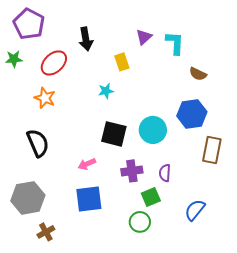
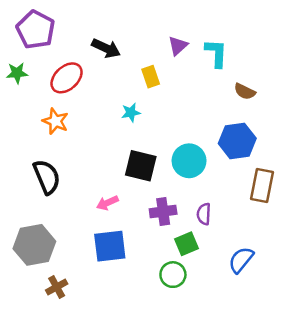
black arrow: (86, 39) -> (106, 48), turned -55

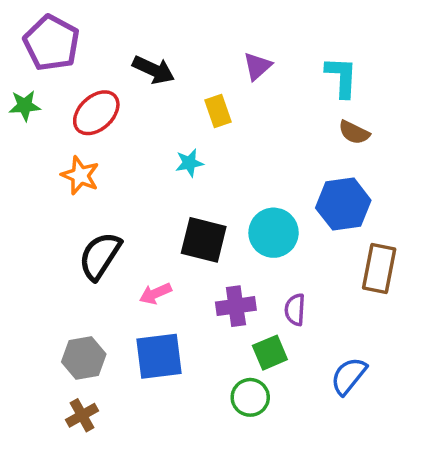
cyan L-shape: (216, 53) -> (342, 77), moved
black semicircle: (47, 177) -> (100, 256), moved, turned -124
gray hexagon: (34, 245) -> (84, 358), moved, size x0.7

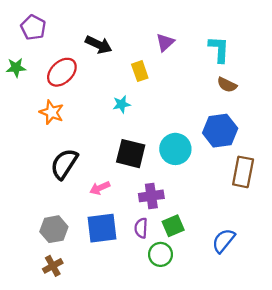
purple pentagon: (52, 43) -> (33, 27), size x0.7
purple semicircle: (295, 310) -> (141, 228), moved

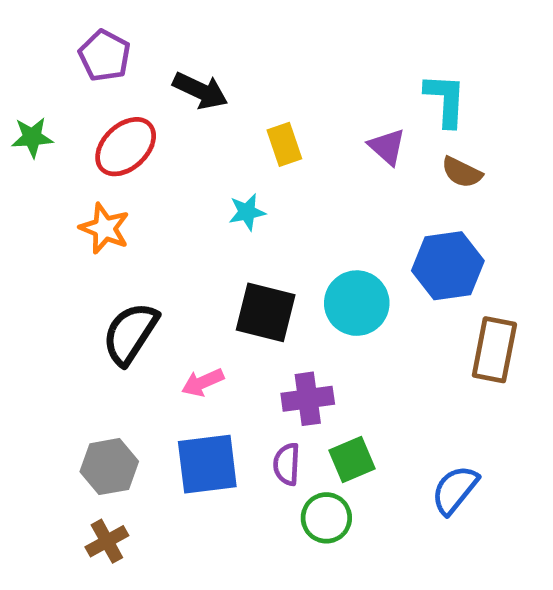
purple pentagon: (33, 27) -> (105, 56), moved
purple triangle: (165, 42) -> (387, 147), moved, turned -36

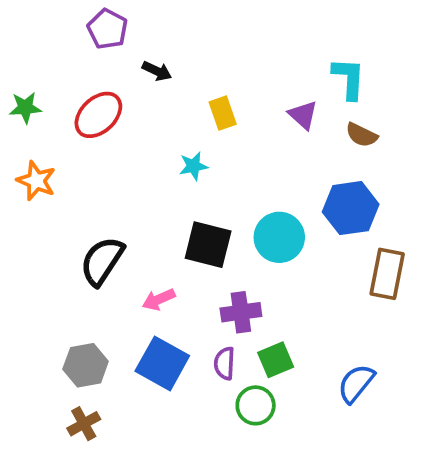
purple pentagon: (105, 56) -> (108, 29), moved
black arrow: (200, 91) -> (157, 71), size x0.7
orange star: (105, 228) -> (36, 181), moved
blue square: (207, 464) -> (162, 363), turned 36

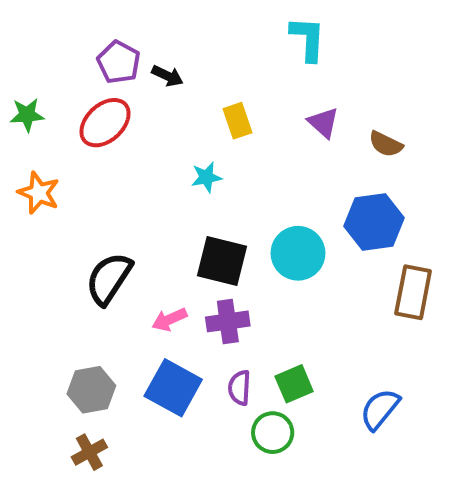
purple pentagon: (108, 29) -> (119, 62), moved
cyan L-shape: (349, 78) -> (308, 39), moved
purple cross: (241, 312) -> (228, 321), moved

